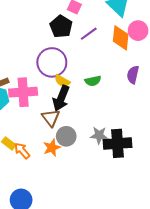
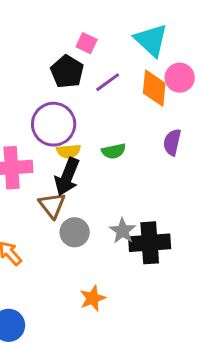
yellow semicircle: (62, 81) -> (69, 151), turned -35
gray star: (99, 135) -> (123, 231), turned 30
orange star: (52, 148) -> (93, 298), moved

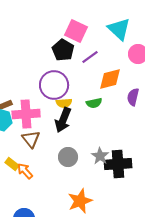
pink square: (87, 43) -> (76, 31), size x1.6
orange diamond: (154, 88) -> (110, 79), moved, turned 70
brown triangle: (52, 205) -> (31, 139), moved
orange star: (93, 298) -> (80, 201), size x1.4

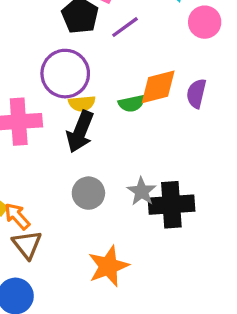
orange diamond: (110, 79) -> (158, 87), moved
brown triangle: (31, 139) -> (27, 245), moved

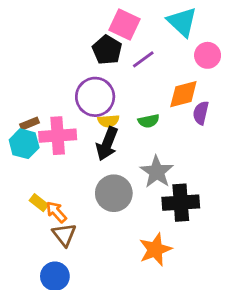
orange diamond: (158, 87) -> (183, 94), moved
gray star: (142, 191) -> (157, 172), moved, size x1.4
gray circle: (88, 193) -> (114, 193), size x1.4
orange star: (108, 266) -> (155, 249), moved

